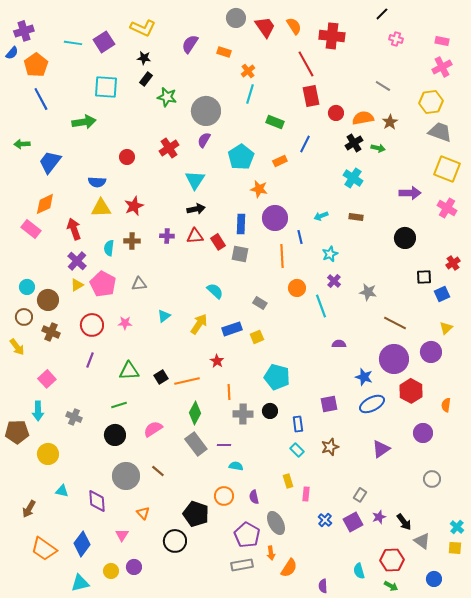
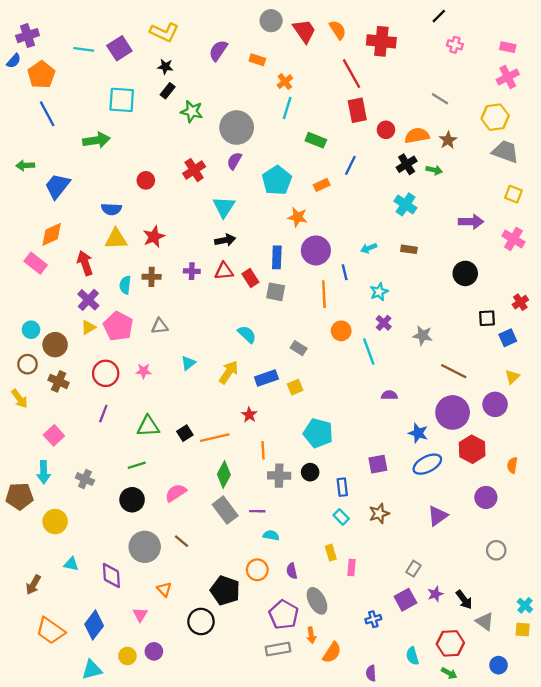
yellow square: (447, 169) -> (513, 194), size x0.6
blue cross: (325, 520) -> (373, 619), moved, turned 32

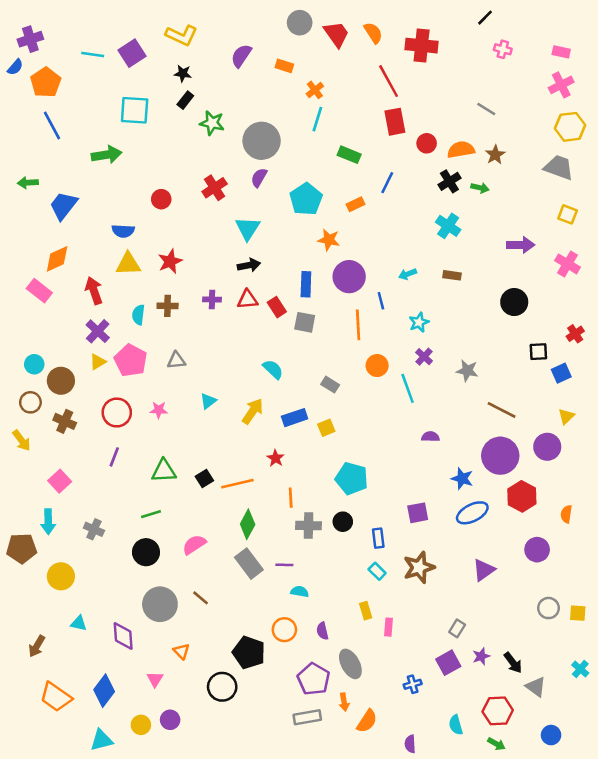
yellow hexagon: (495, 117) -> (570, 127), moved
brown star: (379, 514) -> (419, 567), size x1.4
yellow square: (523, 630) -> (578, 613), moved

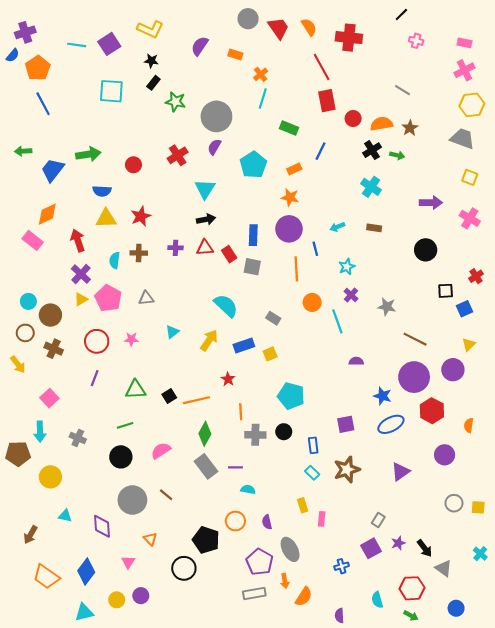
green arrow: (107, 155) -> (88, 154), moved
orange star: (329, 240) -> (290, 197), moved
cyan semicircle: (273, 369) -> (226, 306), size x1.4

